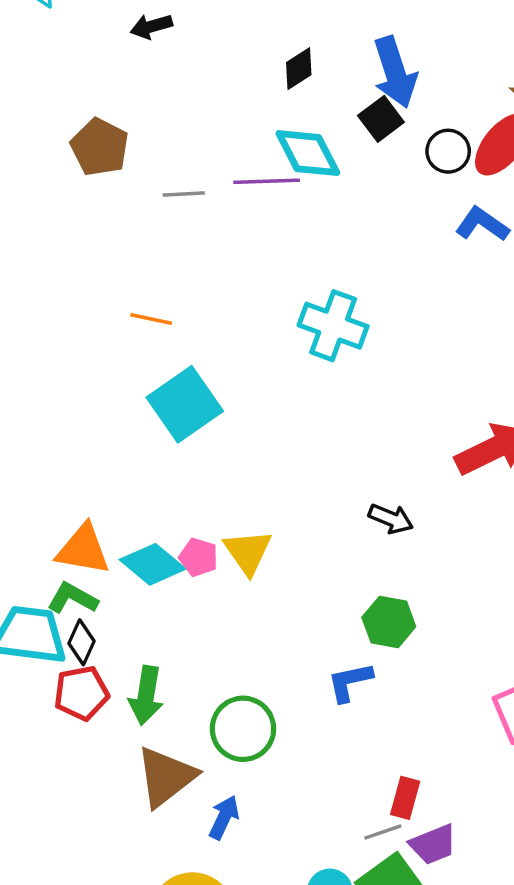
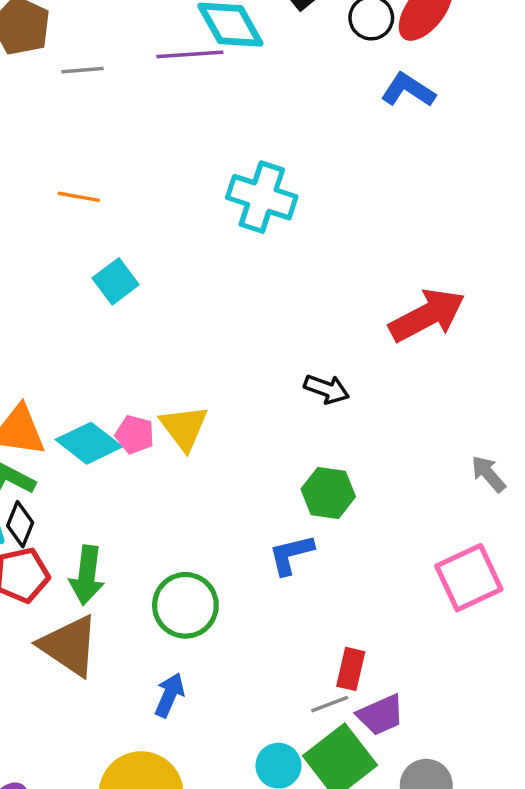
gray line: (184, 194) -> (83, 70), moved
cyan square: (185, 404) -> (116, 281), size x0.6
brown triangle: (166, 777) -> (69, 646), moved, turned -46

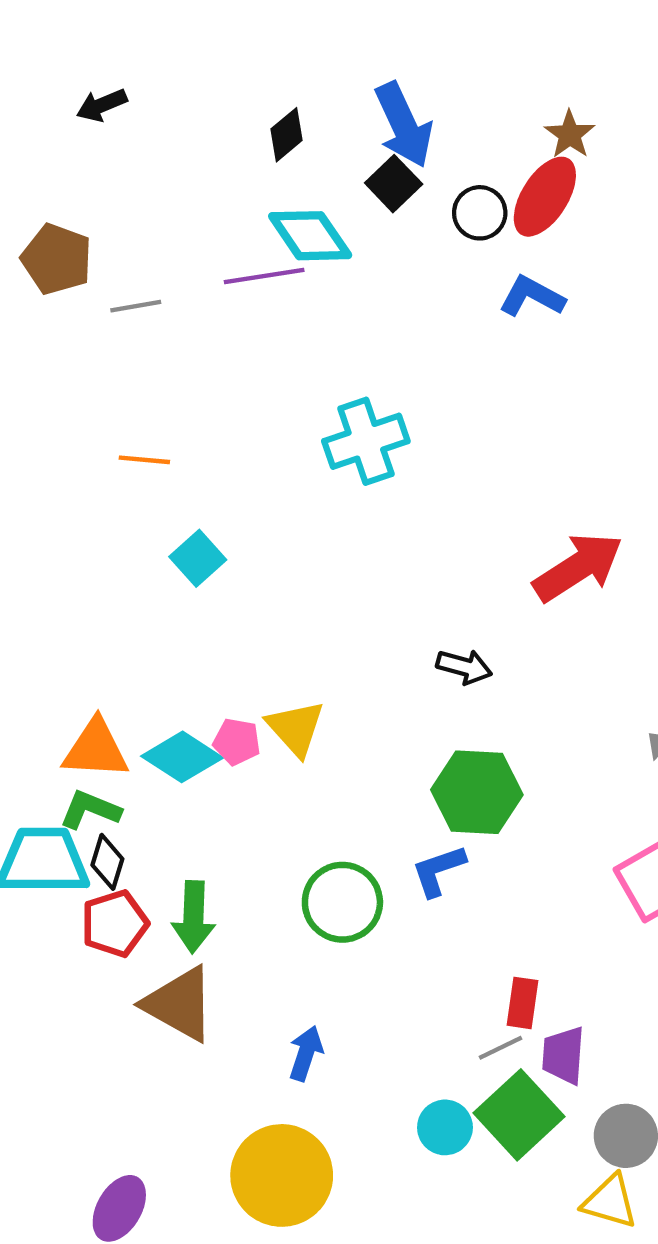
cyan cross: (262, 197) -> (366, 441), turned -32
green hexagon: (328, 493) -> (477, 792), size x1.4
green circle: (185, 605) -> (342, 902), moved
purple trapezoid: (381, 715) -> (563, 1055), turned 123

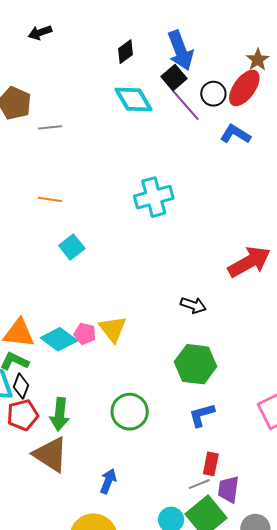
purple line: (264, 276) -> (186, 105), moved, turned 54
blue L-shape: (438, 871) -> (202, 415), moved

